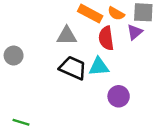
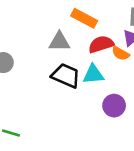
orange semicircle: (116, 14) -> (121, 53), moved
red semicircle: (106, 38) -> (101, 44), turned 80

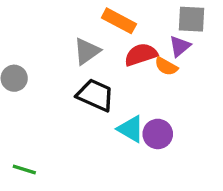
gray triangle: (59, 42) -> (87, 51), turned -35
cyan triangle: (93, 74) -> (131, 129), moved, turned 35

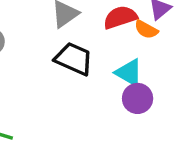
cyan triangle: (131, 129) -> (129, 73), moved

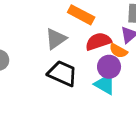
purple circle: (138, 98) -> (109, 67), moved

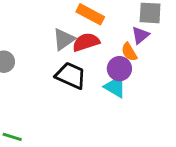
red semicircle: (98, 41) -> (86, 42), moved
orange semicircle: (118, 51) -> (129, 52), turned 30

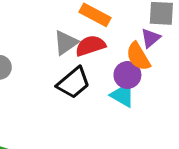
orange semicircle: (129, 52) -> (138, 56), size x1.4
black trapezoid: (71, 76) -> (73, 83), turned 116

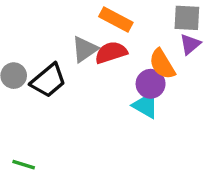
purple triangle: (151, 38) -> (190, 44), moved
black trapezoid: (73, 83) -> (48, 81), moved

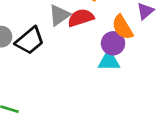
cyan triangle: (146, 105) -> (109, 61), turned -30

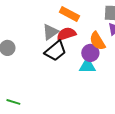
black trapezoid: (30, 41) -> (55, 51), moved

